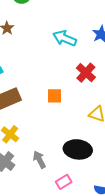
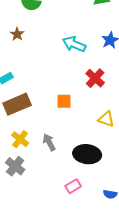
gray arrow: (39, 160) -> (49, 142), moved

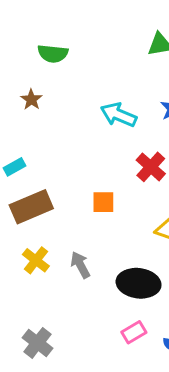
gray cross: (15, 166) -> (37, 343), moved
pink rectangle: (73, 186) -> (134, 332), moved

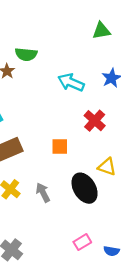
green semicircle: (53, 54) -> (26, 54), moved
black ellipse: (139, 283) -> (85, 188), moved, turned 52

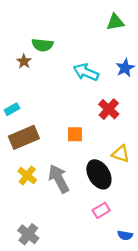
gray arrow: (43, 193) -> (59, 179), size x1.5
pink rectangle: (82, 242) -> (101, 210), moved

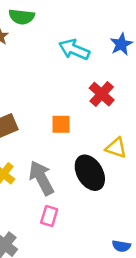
pink rectangle: (101, 210) -> (49, 216), moved, turned -42

